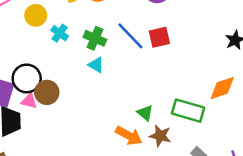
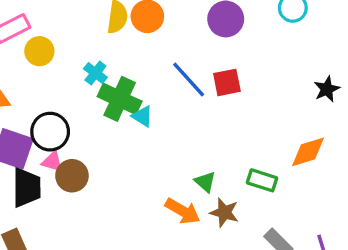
yellow circle: (36, 15) -> (39, 51), moved
green cross: (95, 38) -> (120, 99), moved, size x1.4
brown circle: (47, 92) -> (72, 176), moved
green rectangle: (188, 111) -> (262, 180), size x0.7

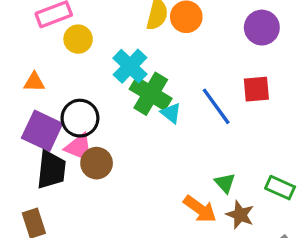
cyan cross: (95, 73) -> (130, 66), size x1.5
blue line: (189, 79) -> (216, 106), moved
pink triangle: (52, 162) -> (79, 148), size x1.4

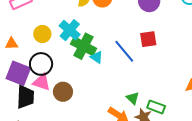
yellow circle: (78, 39) -> (42, 34), moved
brown circle: (97, 163) -> (63, 92), moved
green rectangle: (280, 188) -> (156, 107), moved

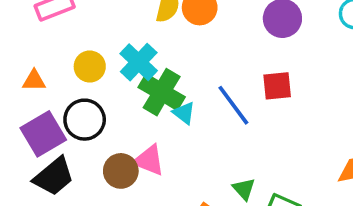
purple square: (18, 73) -> (43, 134), turned 35
pink triangle: (42, 82) -> (149, 160), moved
black trapezoid: (25, 97) -> (54, 176), turned 45

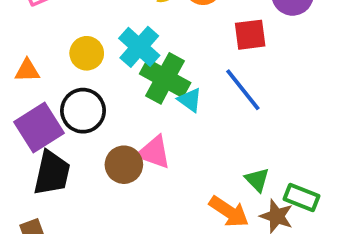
red square: (277, 86) -> (250, 35), moved
black trapezoid: (54, 176) -> (52, 173), turned -36

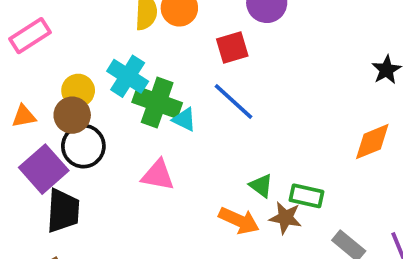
brown circle: (124, 165) -> (72, 115), moved

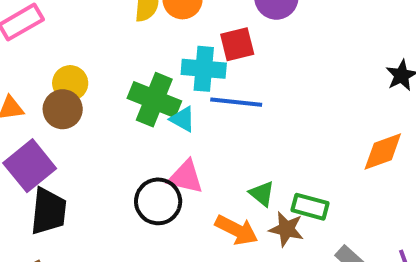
cyan cross: (128, 76) -> (204, 69), moved, turned -30
blue line: (234, 102) -> (236, 102), turned -39
black circle: (83, 146) -> (158, 201), moved
pink triangle: (158, 175) -> (186, 177), moved

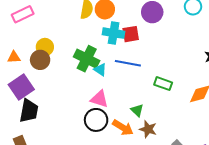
cyan cross: (204, 69) -> (114, 33), moved
black circle: (158, 201) -> (96, 120), moved
green rectangle: (310, 207) -> (163, 84), moved

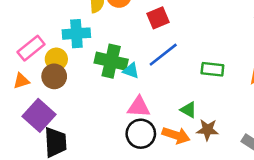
pink rectangle: (23, 14) -> (31, 48), moved
cyan cross: (114, 33) -> (76, 34), moved
blue line: (128, 63) -> (163, 55), turned -35

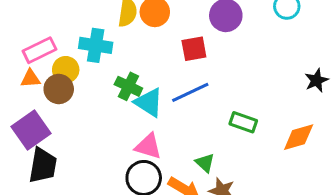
green cross: (111, 61) -> (128, 86), size x0.7
cyan triangle: (131, 71) -> (149, 102), size x1.5
orange triangle: (21, 81) -> (30, 79), moved

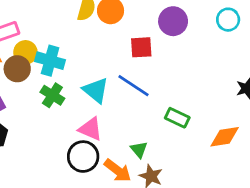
cyan cross: (96, 45) -> (50, 61), moved
green cross: (128, 86) -> (52, 95), moved
blue line: (190, 92) -> (133, 86), turned 52

